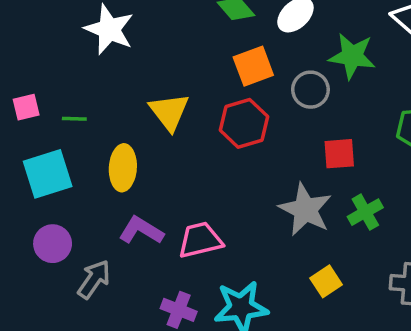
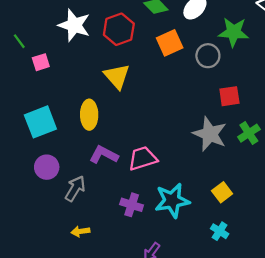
pink square: (26, 107) -> (41, 62), moved
green line: (74, 119) -> (19, 41), moved, turned 56
red hexagon: (244, 123) -> (119, 29), moved
yellow square: (326, 281) -> (222, 192), moved

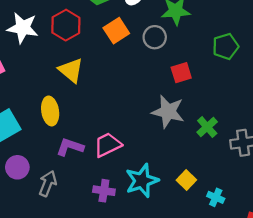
green cross: (249, 133) -> (207, 127), moved
yellow square: (222, 192) -> (186, 180), moved
cyan cross: (220, 231) -> (216, 197), moved

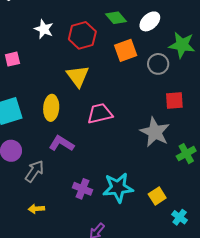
white star: (23, 28) -> (44, 29), size x0.7
pink trapezoid: (108, 145) -> (100, 113), moved

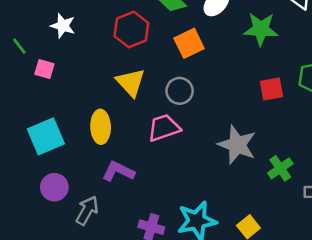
white star: (44, 29) -> (63, 26), moved
pink square: (12, 59) -> (44, 69), turned 35
gray circle: (158, 64) -> (180, 91), moved
red square: (174, 100) -> (272, 89), moved

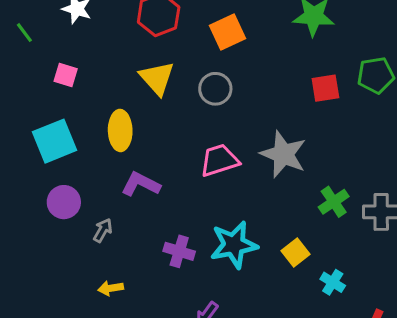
pink square: (44, 69) -> (66, 75), moved
pink trapezoid: (164, 128) -> (219, 160), moved
green cross: (280, 168) -> (334, 202), moved
gray arrow: (87, 210) -> (103, 230), size x0.7

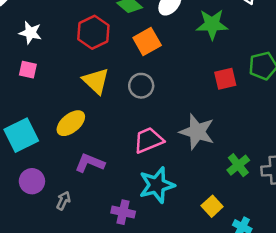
pink square: (66, 75) -> (28, 70), moved
yellow ellipse: (120, 130) -> (71, 123), turned 56
cyan star: (234, 245) -> (157, 185), moved

